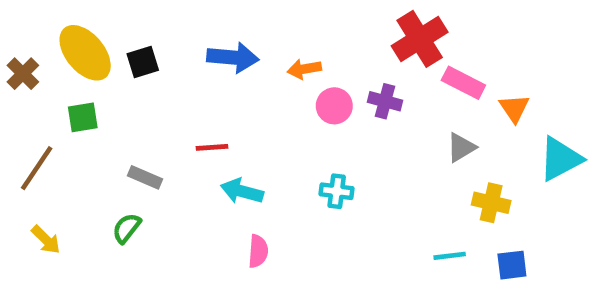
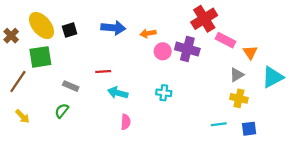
purple cross: (385, 101) -> (187, 49), size x1.5
green square: (83, 117) -> (40, 57), size x1.5
gray triangle: (461, 147) -> (237, 75), moved

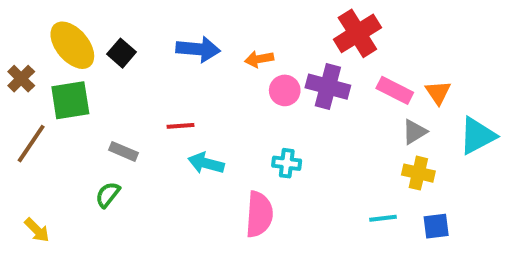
black square: (70, 30) -> (121, 53), turned -32
brown cross: (11, 36) -> (21, 79), moved
pink rectangle: (225, 40) -> (395, 90), moved
yellow arrow: (22, 116) -> (37, 230), moved
pink semicircle: (126, 122) -> (259, 214), moved, size x1.6

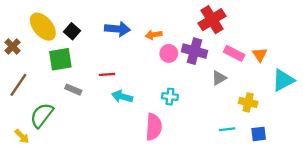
green square: (70, 100) -> (60, 59), moved
gray triangle: (414, 132) -> (219, 78), moved
green semicircle: (108, 195) -> (42, 115), moved, size x1.6

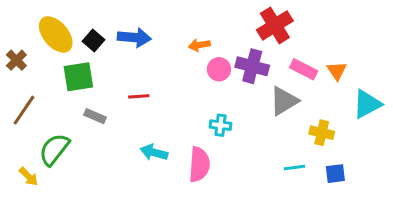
blue arrow: (118, 29) -> (134, 38), moved
gray triangle: (219, 78) -> (284, 101), size x1.5
cyan arrow: (122, 97) -> (154, 152), moved

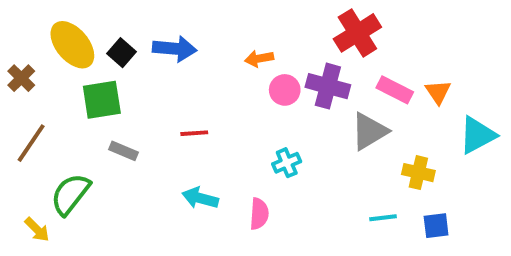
red line: (139, 96) -> (194, 133), moved
cyan cross: (220, 125) -> (287, 163), turned -30
pink semicircle: (199, 164) -> (259, 214), size x0.7

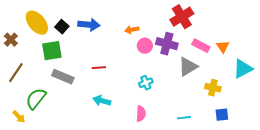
gray rectangle: (123, 151) -> (63, 77), size x1.5
pink semicircle: (259, 214) -> (141, 114), moved
cyan line: (383, 218) -> (184, 118), moved

